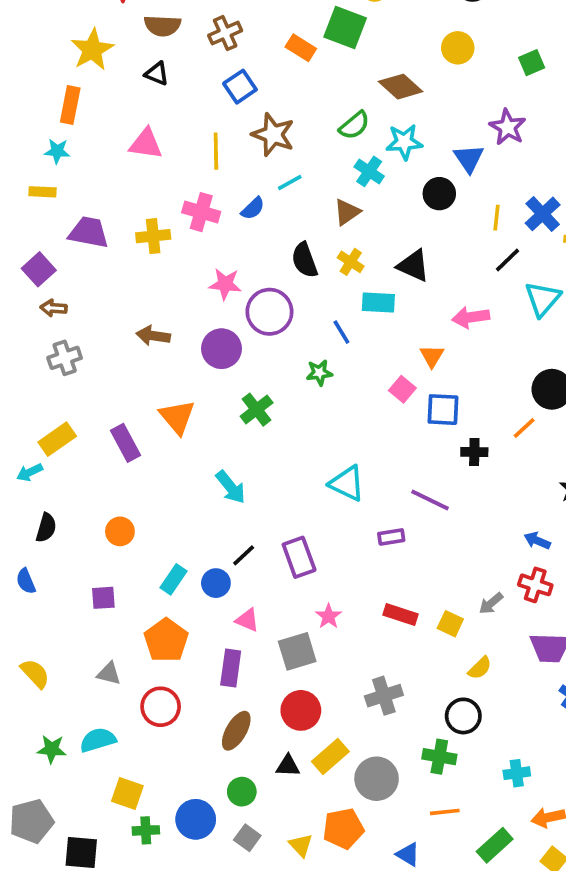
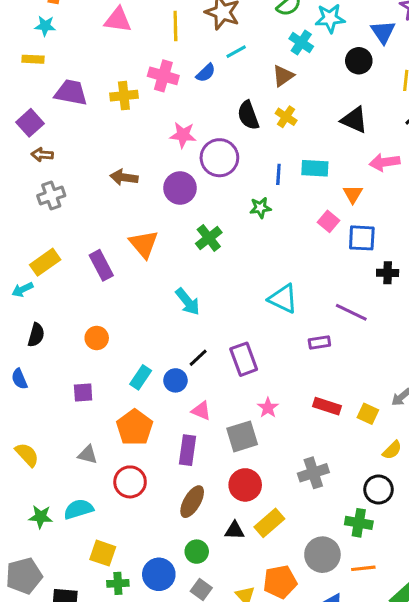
black triangle: (413, 266) -> (354, 120), moved
cyan rectangle: (378, 303) -> (315, 168), moved
blue line: (341, 332) -> (278, 174), turned 35
gray circle: (377, 779) -> (322, 555), moved

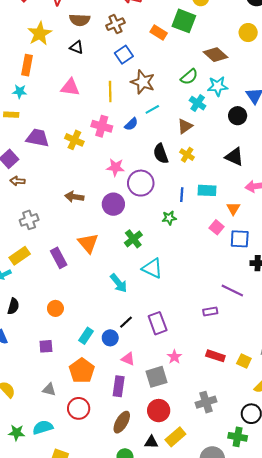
yellow cross: (124, 96) -> (74, 140), turned 30
gray cross: (51, 196) -> (29, 220), moved
cyan triangle: (283, 299) -> (152, 268), moved

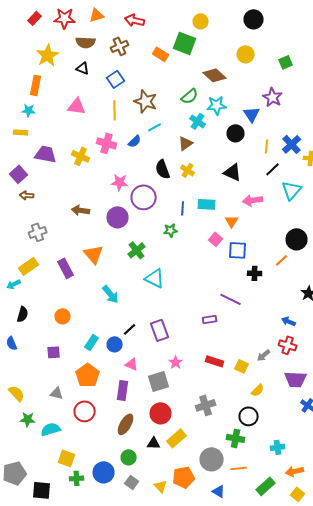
blue square: (124, 55) -> (116, 79), moved
cyan arrow: (119, 283) -> (111, 294), moved
green star: (16, 433) -> (28, 419), moved

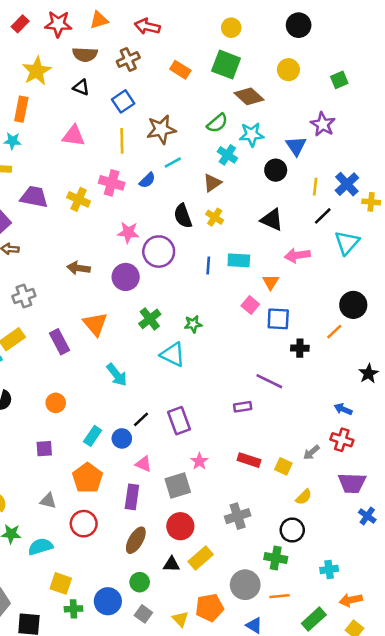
green square: (185, 43) -> (226, 65), moved
brown star: (146, 101) -> (161, 129), turned -30
green star: (171, 230) -> (193, 324), moved

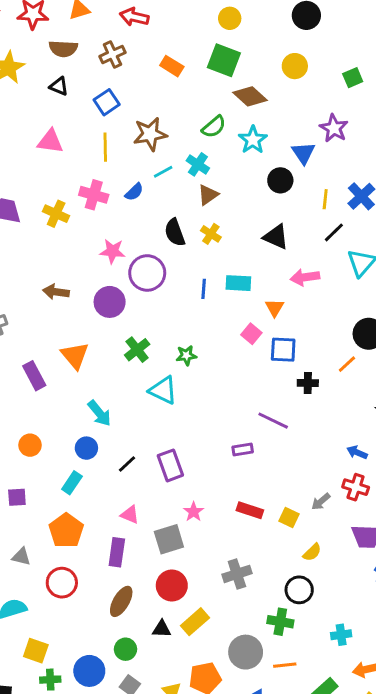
cyan star: (252, 135) -> (253, 140), turned -30
cyan cross: (227, 155) -> (198, 164), moved
blue circle: (122, 438) -> (86, 448), moved

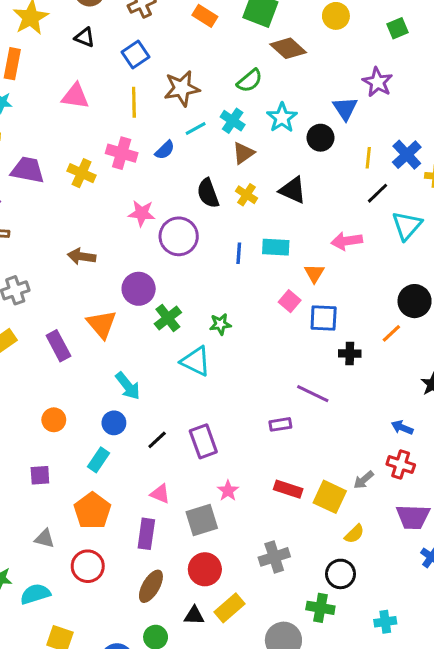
cyan star: (253, 140) -> (282, 118), moved
black triangle: (276, 237) -> (293, 190), moved
purple circle: (110, 302) -> (139, 289), moved
yellow square: (289, 518) -> (330, 497), size x1.5

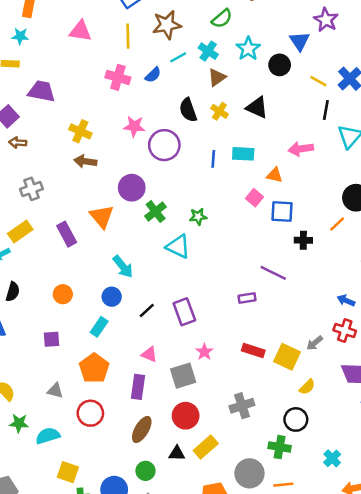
yellow line: (368, 158) -> (318, 81), turned -66
yellow cross: (82, 173) -> (80, 131), moved
black line: (378, 193) -> (326, 110), turned -36
orange triangle: (314, 273) -> (275, 175), turned -48
cyan cross: (385, 622) -> (332, 458), turned -36

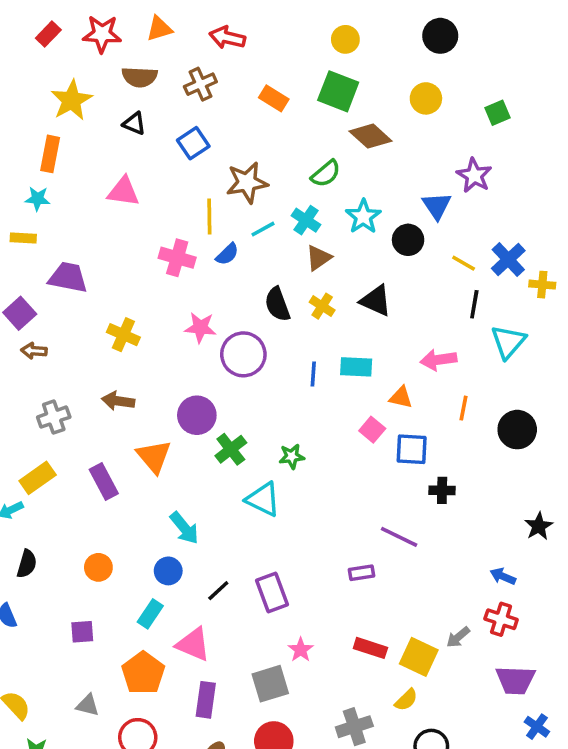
yellow line: (128, 36) -> (209, 217), moved
brown arrow: (85, 161) -> (118, 401), moved
orange line: (337, 224) -> (464, 408), moved, turned -36
pink triangle: (149, 354) -> (193, 644), moved, size x1.5
yellow semicircle: (307, 387) -> (406, 700), moved

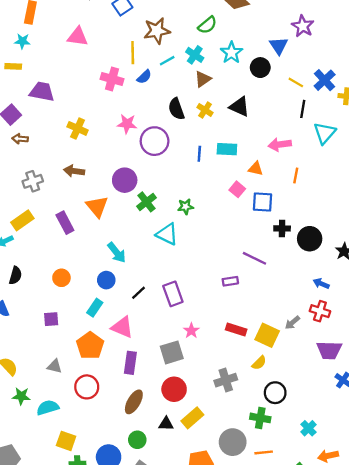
black circle: (517, 430) -> (310, 239), moved

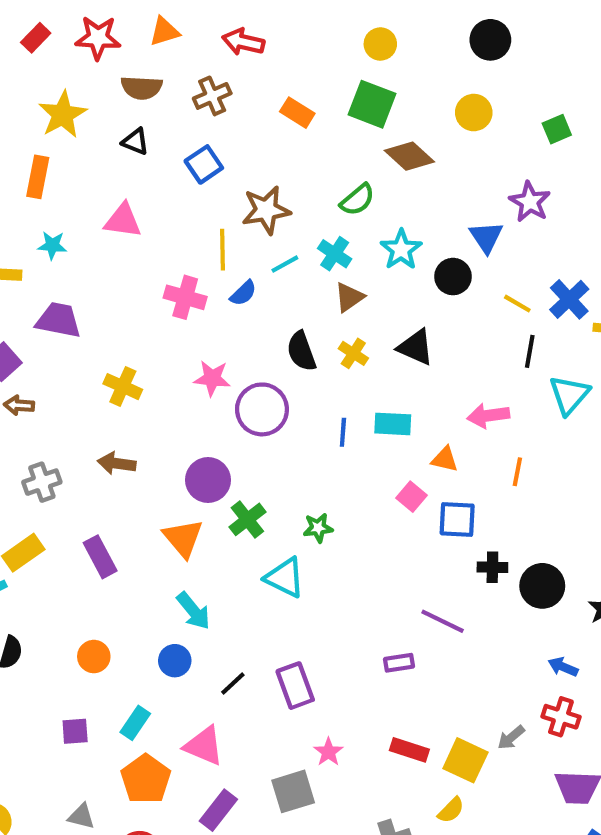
cyan star: (22, 41) -> (52, 245), moved
orange triangle: (97, 207) -> (183, 538), moved
cyan rectangle: (95, 308) -> (135, 723), moved
purple rectangle: (130, 363) -> (218, 810), turned 30

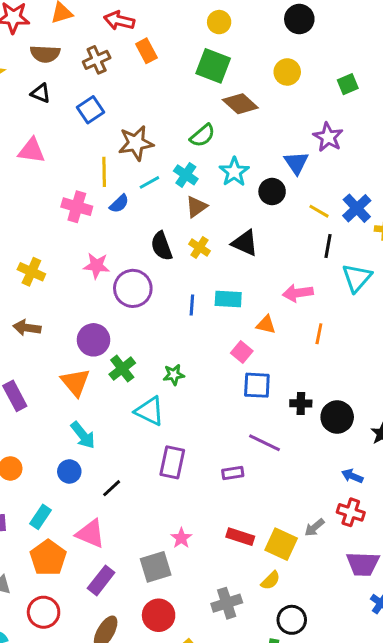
orange rectangle: (297, 113) -> (146, 51), moved, turned 30
blue square: (457, 519) -> (257, 385), moved
purple rectangle: (295, 686) -> (172, 462), moved, turned 32

